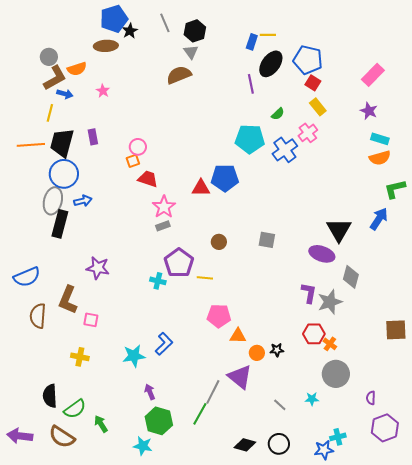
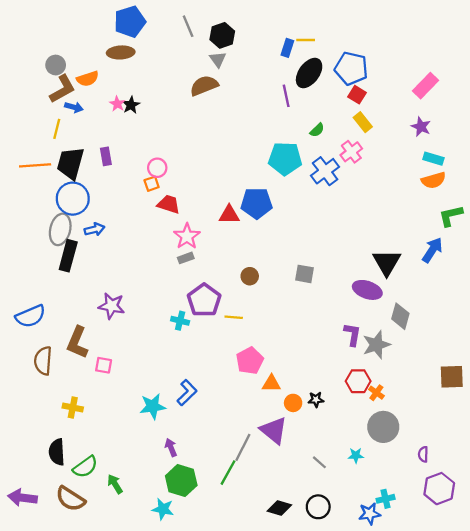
black star: (130, 31) -> (131, 105), moved
pink pentagon: (219, 316) -> (250, 361), turned -30
yellow cross: (80, 357) -> (73, 407), moved

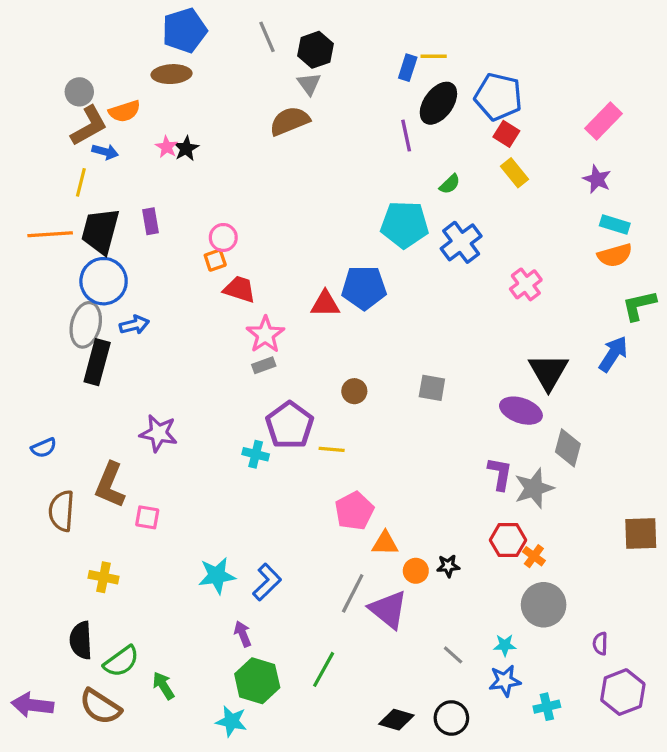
pink cross: (351, 152) -> (526, 284), moved
blue semicircle: (31, 316) -> (44, 448), size x0.6
blue L-shape: (187, 393) -> (267, 582), moved
gray line: (243, 447) -> (353, 593), moved
blue star: (370, 514) -> (505, 681), moved

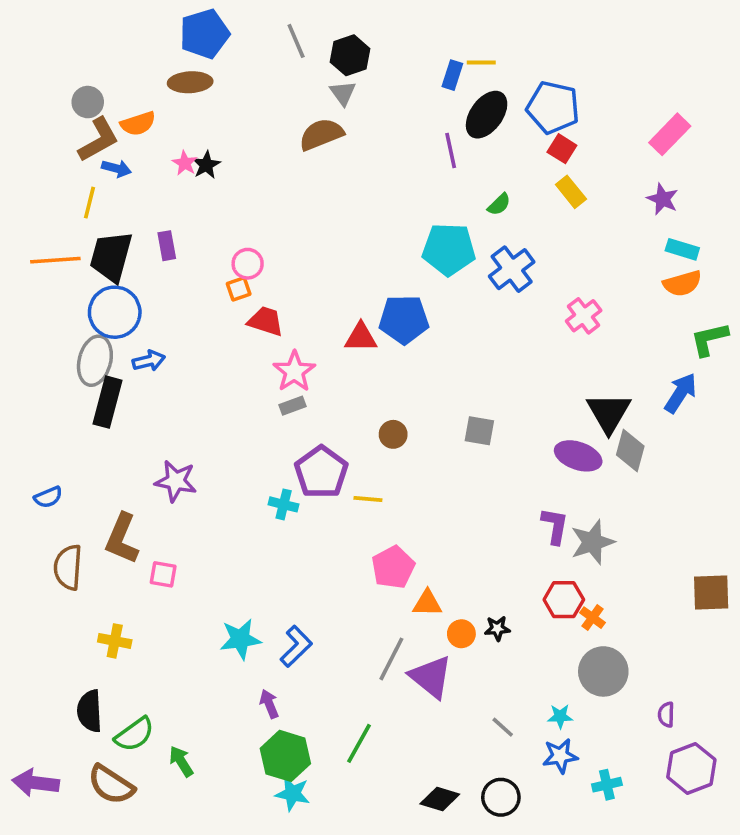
gray diamond: (568, 448) -> (630, 451), moved
cyan star: (231, 721) -> (293, 794), moved

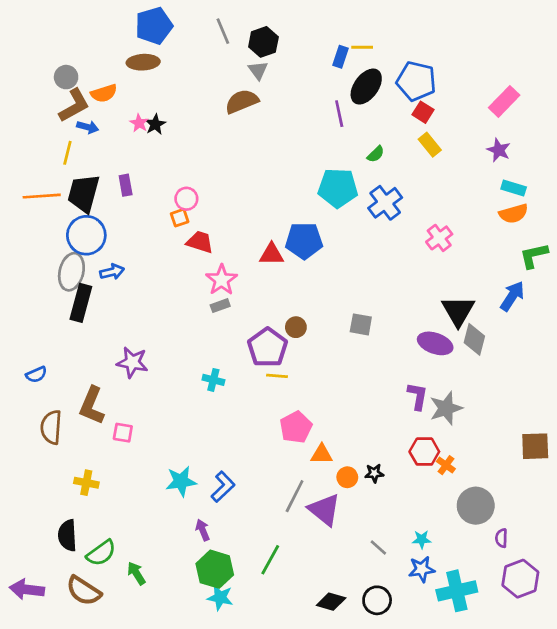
purple pentagon: (321, 472) -> (268, 347), moved
gray circle: (603, 671) -> (476, 506), moved
cyan cross: (607, 785) -> (457, 591), size x1.8

